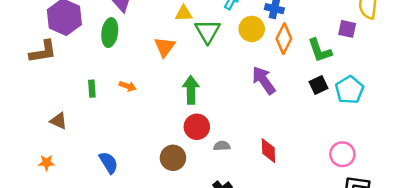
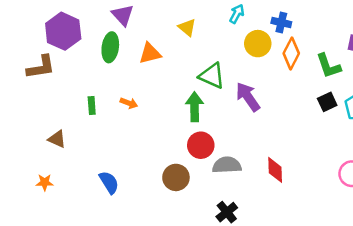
yellow triangle: (184, 13) -> (187, 27), turned 42
green triangle: (208, 31) -> (212, 76), moved, turned -36
orange triangle: (165, 47) -> (150, 53), moved, turned 40
purple arrow: (264, 80) -> (248, 97), moved
gray semicircle: (222, 146) -> (227, 165), size x1.6

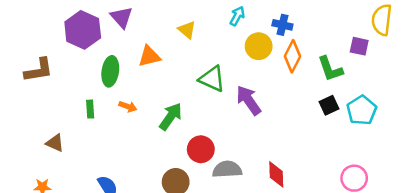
purple hexagon: (63, 31) -> (83, 30), moved
green ellipse: (110, 47) -> (110, 71), moved
green arrow: (195, 107) -> (171, 117), moved, turned 36

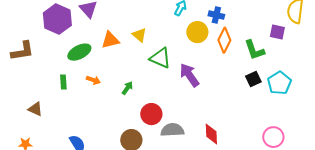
yellow triangle: (187, 30) -> (139, 35), moved
green ellipse: (110, 71) -> (79, 52), turned 55
green arrow: (171, 117) -> (127, 88), size x0.6

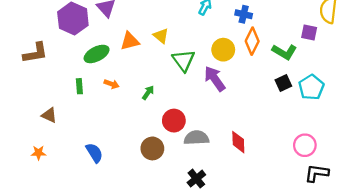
yellow circle: (197, 32) -> (223, 50), moved
green L-shape: (254, 50) -> (284, 52), turned -40
green triangle: (160, 58) -> (184, 60), turned 30

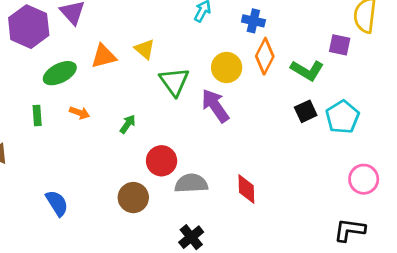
pink circle: (305, 145) -> (364, 179), moved

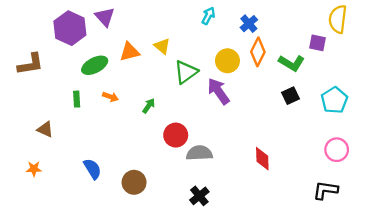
blue cross: (253, 21) -> (249, 24), turned 36
green triangle: (174, 82) -> (186, 72), turned 30
cyan pentagon: (342, 117) -> (334, 100), moved
red diamond: (246, 189) -> (262, 159), moved
brown circle: (133, 198) -> (134, 182), moved

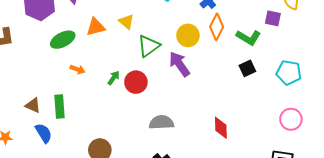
green rectangle: (77, 99) -> (59, 107), moved, size x1.5
cyan pentagon: (334, 100) -> (289, 73), turned -30
brown triangle: (45, 129) -> (33, 105), moved
red circle: (176, 135) -> (136, 82), moved
blue semicircle: (92, 169) -> (44, 133), moved

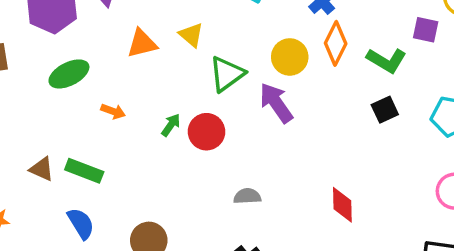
green ellipse: (63, 40) -> (69, 74), moved
green rectangle: (59, 107) -> (84, 171), turned -65
gray semicircle: (161, 122) -> (247, 196), size x0.7
blue semicircle: (44, 133) -> (81, 223), moved

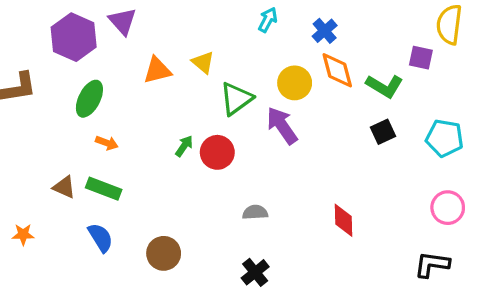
orange diamond: (336, 43) -> (337, 70), turned -42
green ellipse: (69, 74) -> (89, 99), turned -36
orange arrow: (113, 111) -> (107, 143), moved

